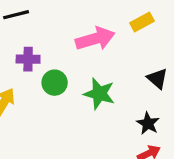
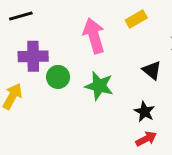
pink arrow: (95, 39) -> (94, 36), turned -88
purple cross: (28, 59) -> (33, 56), size x1.4

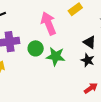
green circle: (58, 77) -> (36, 48), moved
black star: (145, 112) -> (88, 60), moved

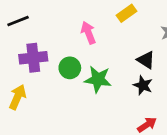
pink arrow: (48, 23) -> (88, 33), size x0.7

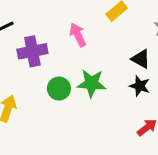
purple cross: (33, 58) -> (32, 51), moved
green circle: (70, 68) -> (59, 88), moved

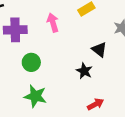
green star: (92, 83) -> (35, 96), moved
black star: (140, 86) -> (84, 71), moved

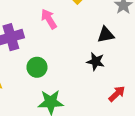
black triangle: (99, 50) -> (106, 35), turned -35

